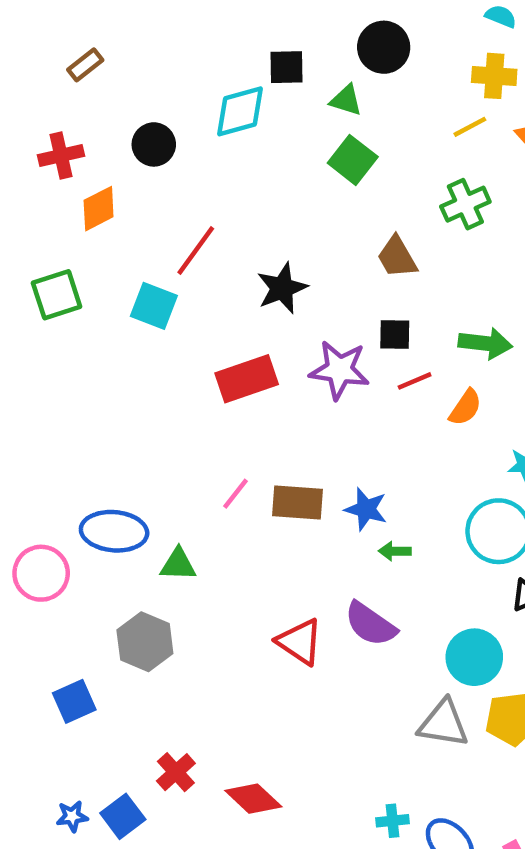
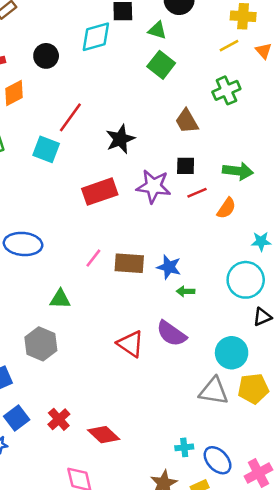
blue ellipse: (114, 531) -> (23, 244), moved
blue square: (123, 816) -> (17, 418), moved

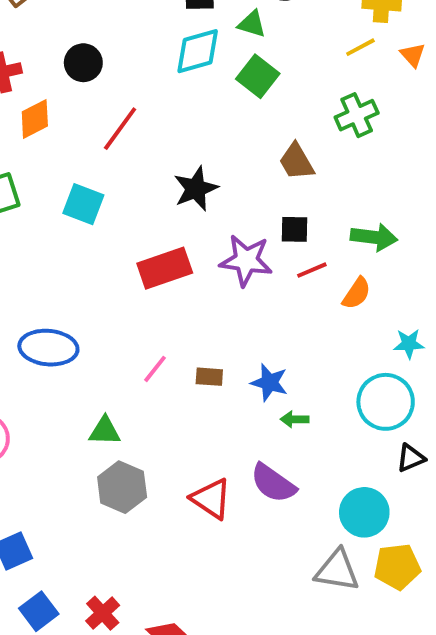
cyan diamond: (96, 37) -> (198, 51), moved
red line: (70, 117) -> (120, 129), moved
brown rectangle: (129, 263) -> (209, 377), size x0.6
gray hexagon: (41, 344) -> (122, 487), moved

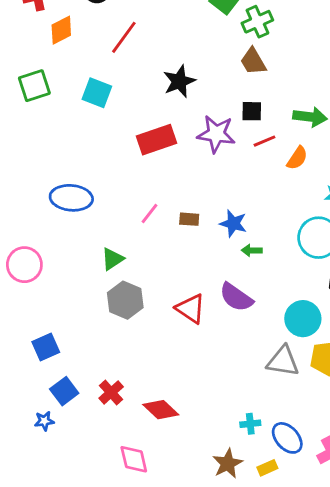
green cross: (357, 115) -> (257, 22), moved
green triangle: (105, 431) -> (112, 259), turned -35

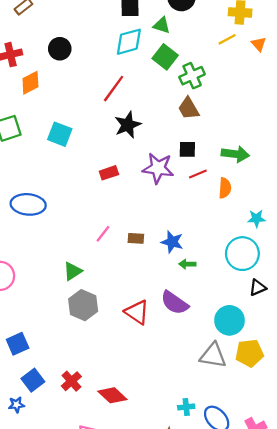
red line: (124, 37) -> (114, 89), moved
red rectangle: (157, 140) -> (109, 173), size x0.6
orange semicircle: (297, 158) -> (225, 188), turned -30
blue ellipse: (71, 198) -> (28, 204), moved

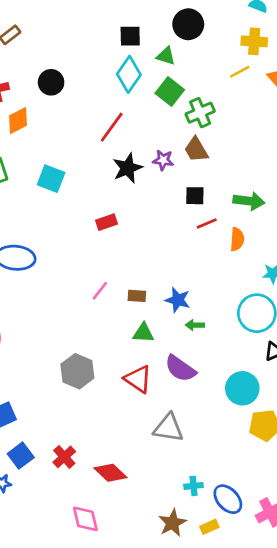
cyan diamond: (129, 42) -> (129, 74), turned -40
purple star: (158, 168) -> (163, 160), moved, size x0.6
green triangle: (73, 271) -> (143, 333), moved, turned 36
gray triangle: (213, 355) -> (168, 428), moved

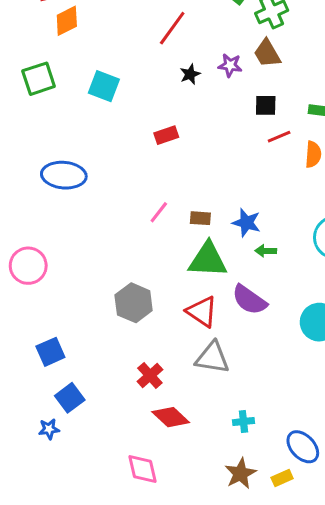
black star: (128, 168) -> (190, 74), size x0.6
green triangle: (143, 333) -> (208, 260), size x1.6
gray triangle: (168, 428) -> (212, 358), moved
red cross: (64, 457) -> (150, 376), moved
cyan cross: (194, 486) -> (243, 422), moved

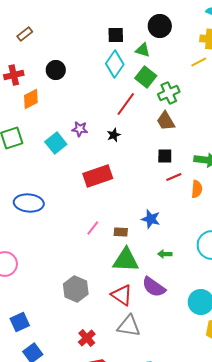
red line: (172, 28) -> (126, 104), moved
purple star: (230, 65) -> (80, 129), moved
cyan square: (104, 86) -> (56, 143), turned 30
red rectangle: (166, 135) -> (98, 176), size x1.8
blue star: (246, 223) -> (151, 219), moved

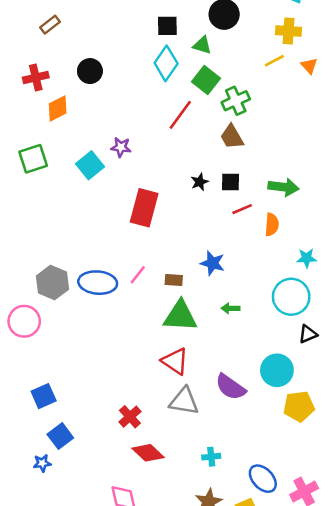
black star: (114, 135) -> (200, 182), moved
red rectangle: (98, 176) -> (144, 208), turned -56
blue ellipse: (29, 203) -> (98, 283), moved
purple semicircle: (154, 287) -> (231, 387), moved
gray hexagon: (76, 289) -> (53, 283), moved

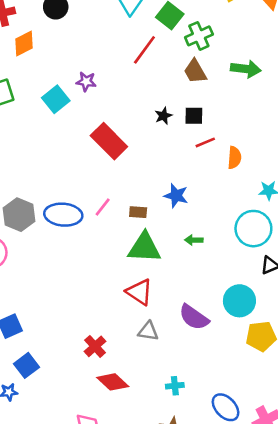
green arrow: (283, 187) -> (246, 69), moved
red rectangle: (144, 208) -> (109, 141), turned -60
gray triangle: (184, 401) -> (148, 331), size x0.7

